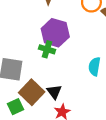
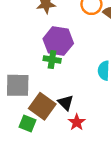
green square: (15, 107) -> (27, 123), turned -35

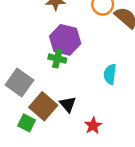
gray square: (18, 85) -> (19, 83), turned 30
red star: (77, 122) -> (93, 126), moved

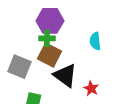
black triangle: (68, 104) -> (65, 75), size x1.6
brown square: (43, 106) -> (50, 55), moved

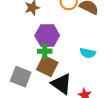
cyan semicircle: (95, 41) -> (88, 53), turned -70

